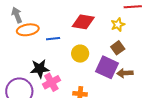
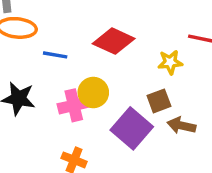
brown arrow: (125, 73) -> (181, 126), moved
pink cross: (51, 82) -> (74, 105), moved

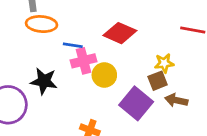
yellow star: (170, 62) -> (164, 63), moved
pink cross: (74, 105) -> (83, 61), moved

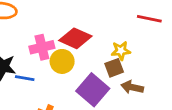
red diamond: (120, 33) -> (75, 38), moved
blue line: (73, 45) -> (25, 78), moved

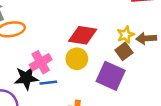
pink cross: (42, 47) -> (41, 62), moved
brown arrow: (132, 87) -> (146, 38), moved

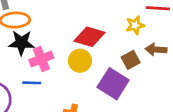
yellow star: (126, 35) -> (135, 25), moved
black star: (26, 78) -> (22, 43), moved
blue line: (48, 83) -> (32, 83), moved

